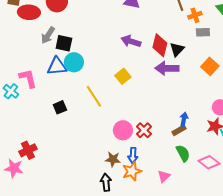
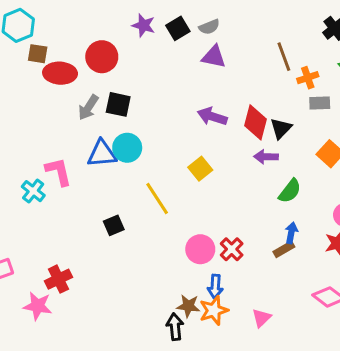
black square: (64, 43) -> (118, 104), moved
purple arrow: (167, 68) -> (266, 157), size x0.7
black square: (60, 107) -> (114, 225), moved
green semicircle: (183, 153) -> (290, 191), moved, turned 66
brown star: (113, 159) -> (188, 306), moved

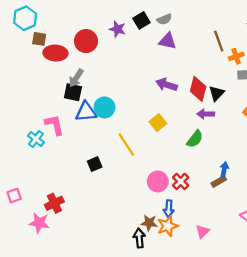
purple star: (144, 25) -> (118, 29), moved
black square: (118, 104) -> (73, 92), moved
green semicircle: (290, 191) -> (195, 139), moved

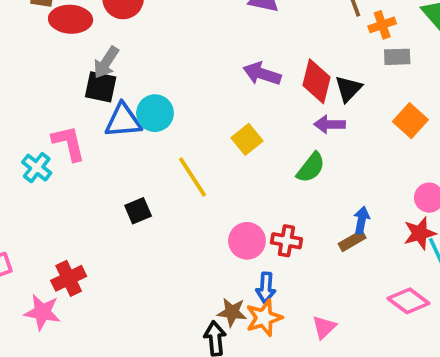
red cross: (181, 181) -> (286, 241), turned -35

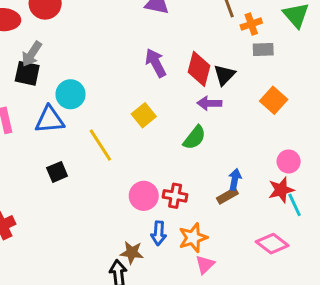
purple arrow: (262, 74) -> (156, 63), turned 44
blue triangle: (123, 121) -> (50, 120), moved
orange star: (264, 318) -> (193, 238), moved

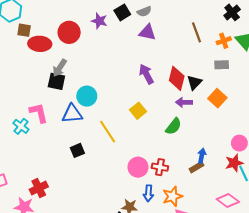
orange cross: (251, 24) -> (224, 41), moved
orange square: (274, 100) -> (217, 98), moved

